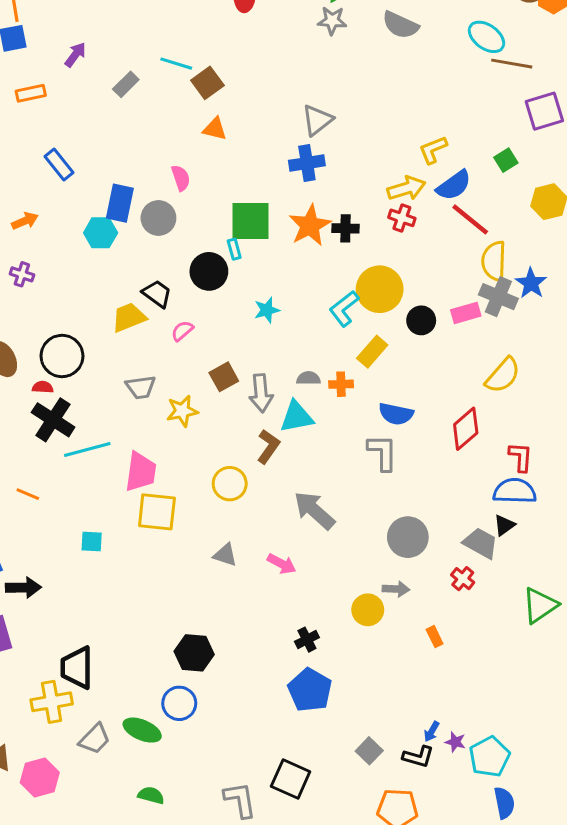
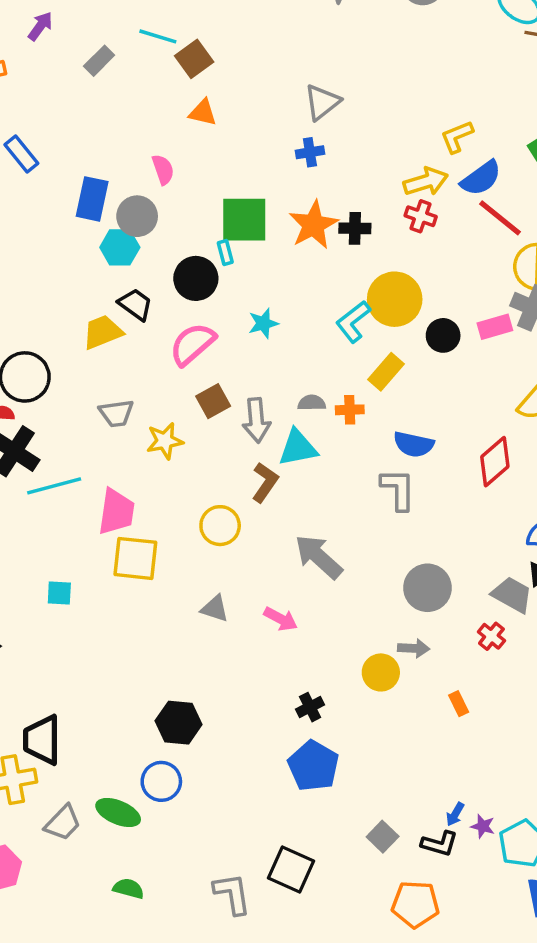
blue cross: (307, 163) -> (310, 152), size x0.7
cyan hexagon: (101, 233) -> (120, 247), moved
pink semicircle: (182, 331) -> (192, 344), moved, size x1.8

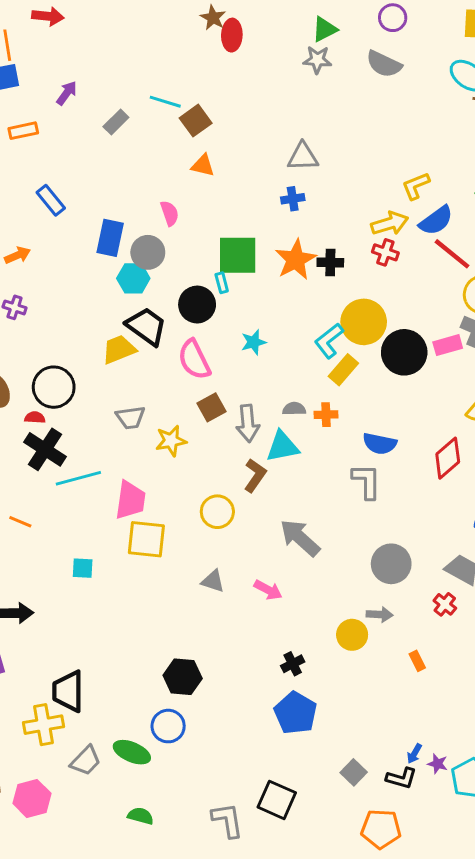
gray triangle: (322, 102) -> (303, 157), turned 36
black trapezoid: (135, 304) -> (146, 326), size x1.4
black circle: (443, 335) -> (404, 352), size x1.6
pink semicircle: (192, 344) -> (194, 360), turned -75
yellow rectangle: (386, 372) -> (343, 370), moved

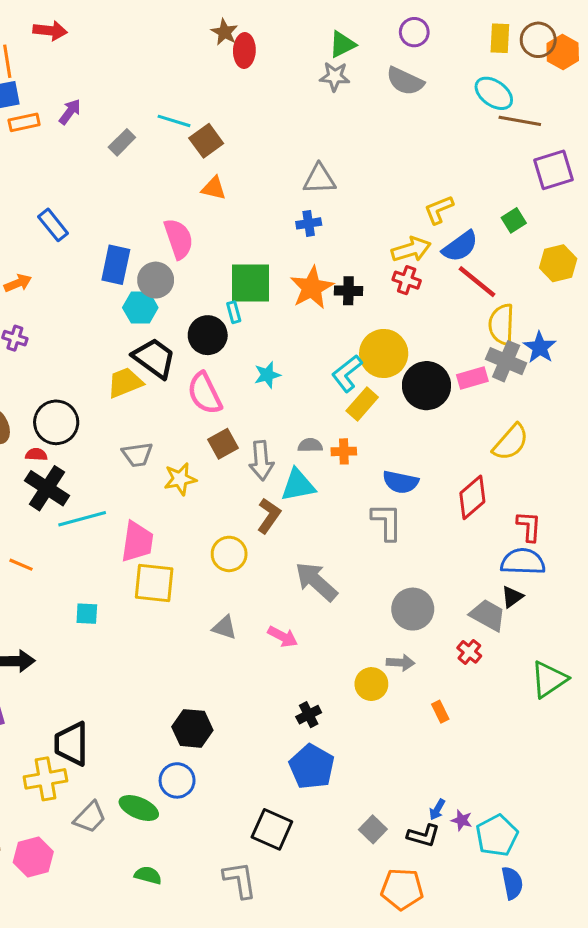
orange rectangle: (23, 131) -> (24, 122), moved
pink semicircle: (170, 213) -> (179, 239), size x1.5
black square: (277, 800) -> (272, 829), moved

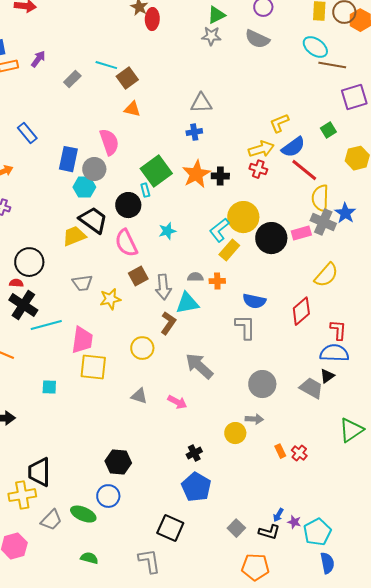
green square: (251, 283) -> (156, 171), turned -36
red cross: (469, 652) -> (299, 453), moved

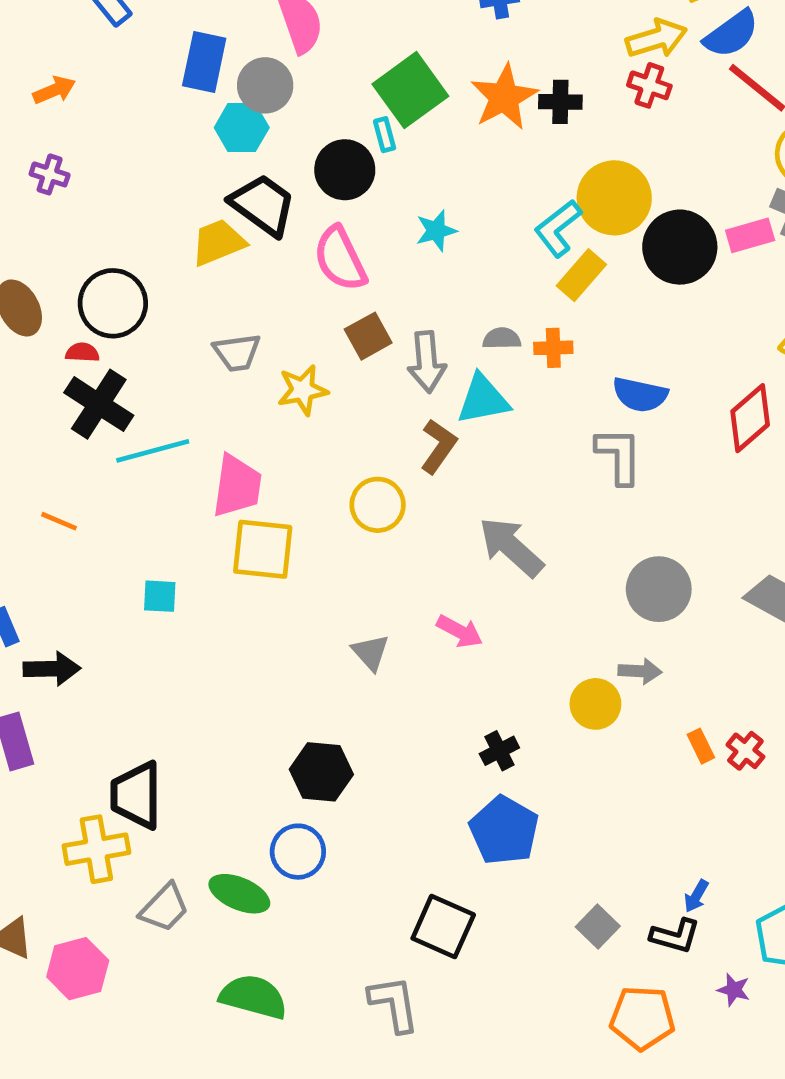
gray triangle: (139, 396) -> (371, 652), moved, turned 30
purple star: (294, 522) -> (734, 990), moved
green semicircle: (89, 558) -> (253, 997), size x1.6

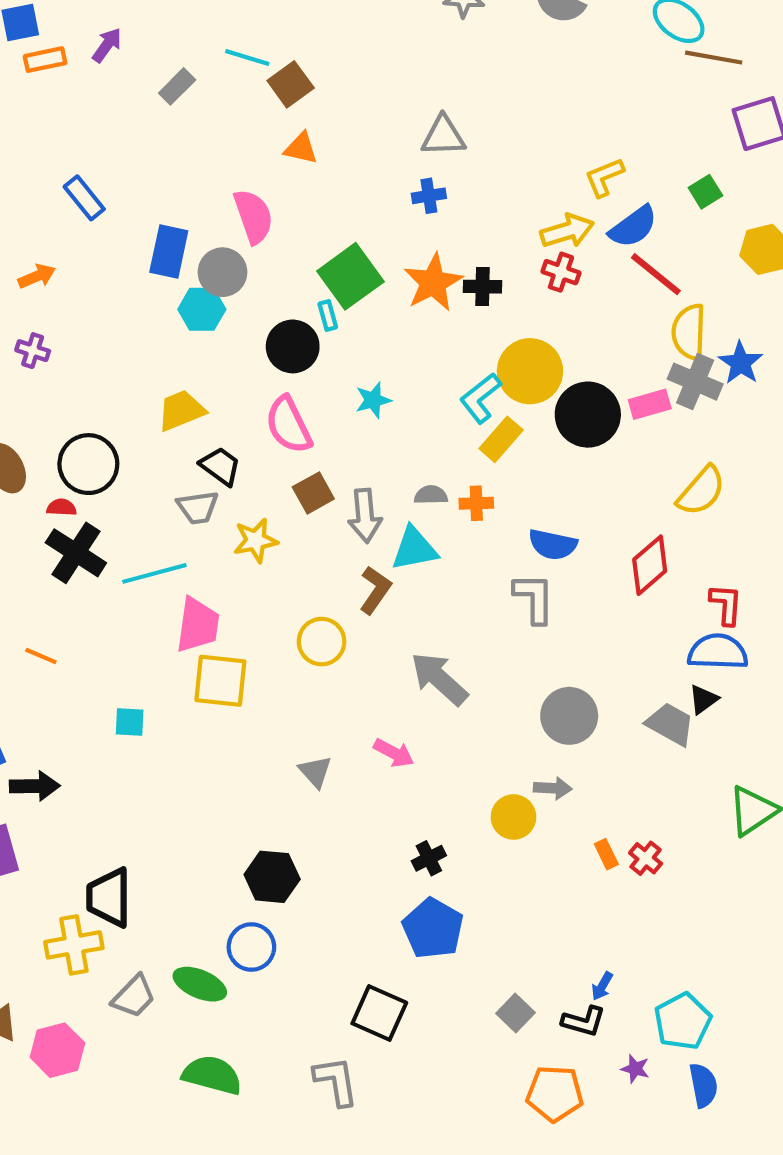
black trapezoid: (263, 205) -> (220, 466), moved, size x0.7
cyan line: (153, 451) -> (154, 573), moved

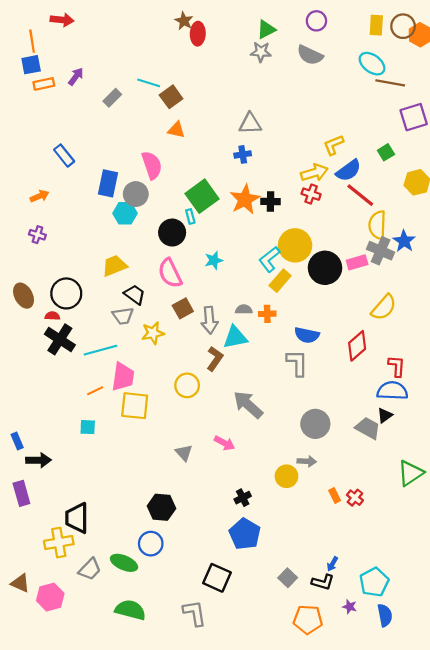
orange line: (41, 656) -> (95, 391), moved, turned -49

